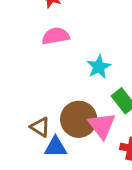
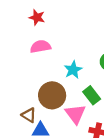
brown circle: (79, 119) -> (52, 95), moved

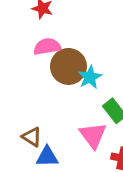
brown circle: (52, 95) -> (68, 66), moved

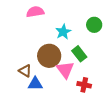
brown circle: (68, 66) -> (49, 56), moved

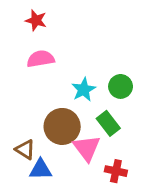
green circle: (94, 25) -> (121, 86), moved

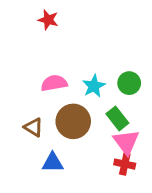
pink semicircle: (41, 59) -> (54, 83), moved
pink triangle: (87, 148) -> (126, 142), moved
brown triangle: (25, 150) -> (33, 127), moved

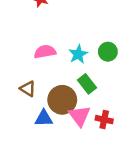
green rectangle: (117, 118) -> (87, 84), moved
brown circle: (73, 121) -> (62, 100), moved
pink triangle: (126, 142) -> (80, 116), moved

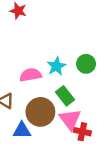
pink semicircle: (45, 52) -> (31, 75), moved
pink triangle: (80, 116) -> (70, 119), moved

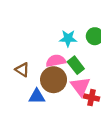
cyan star: (56, 66) -> (68, 38), turned 30
pink semicircle: (31, 75) -> (56, 61), moved

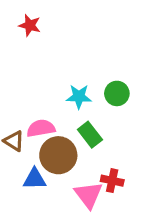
pink semicircle: (56, 61) -> (41, 128), moved
pink triangle: (80, 86) -> (88, 195), moved

